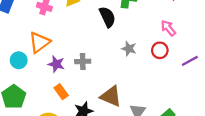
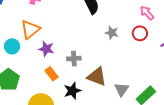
gray cross: (83, 61) -> (74, 59), moved

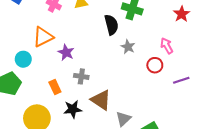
gray star: (112, 33) -> (128, 47), moved
cyan circle: (12, 46) -> (23, 59), moved
purple star: (46, 49) -> (66, 52), moved

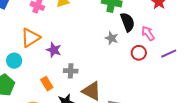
black semicircle: (111, 25) -> (128, 22), moved
purple line: (181, 80) -> (169, 54), moved

